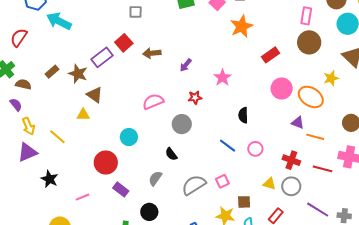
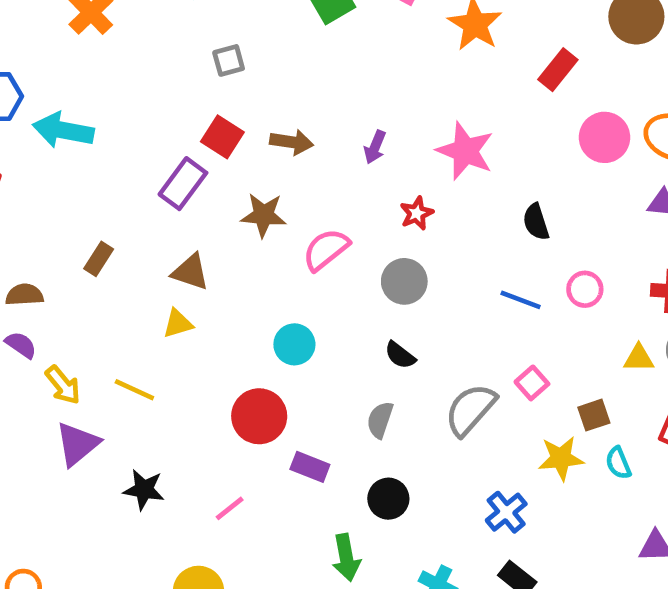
brown arrow: (152, 53) -> (292, 142), turned -150
brown rectangle: (52, 72) -> (99, 259), moved
brown star: (78, 74) -> (264, 215), moved
pink star: (222, 78) -> (465, 151), size x1.4

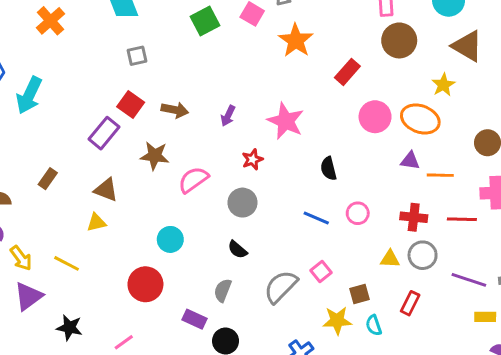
cyan arrow: (63, 130) -> (29, 95), turned -78
purple rectangle: (310, 467) -> (194, 319), moved

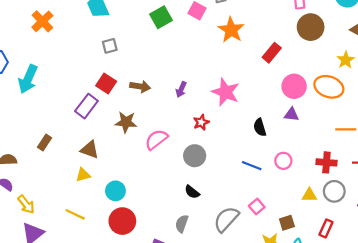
purple triangle: (410, 161) -> (291, 114), moved
cyan circle: (170, 239) -> (115, 191), moved
yellow line: (67, 263) -> (75, 214), moved

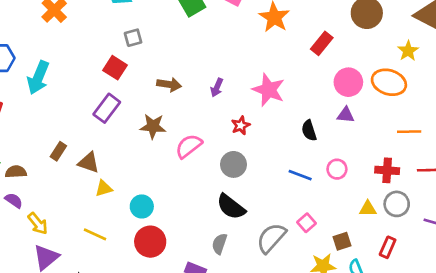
red square: (106, 83) -> (115, 68), moved
brown triangle: (90, 150) -> (89, 163), moved
black semicircle: (192, 192) -> (231, 207), size x1.6

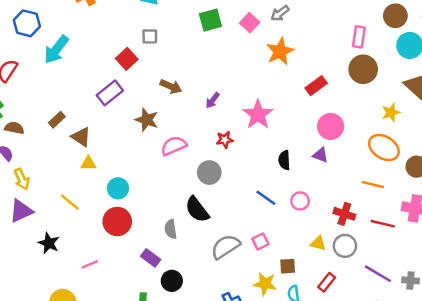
orange ellipse: (389, 82) -> (384, 148), moved
gray semicircle: (219, 244) -> (171, 229), moved, turned -42

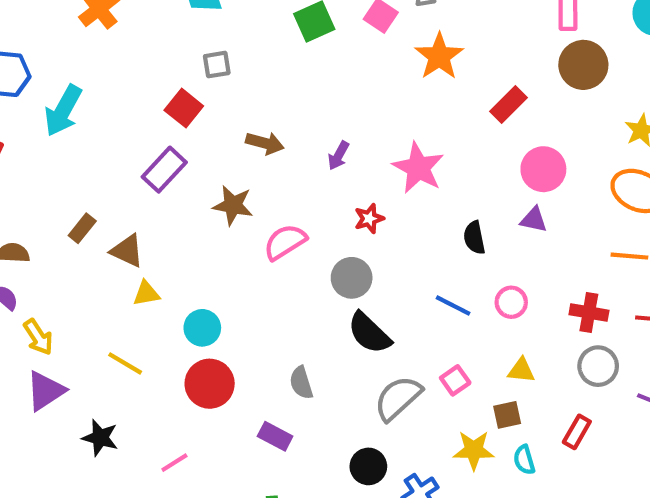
black semicircle: (197, 210) -> (369, 333), moved
yellow triangle: (318, 243) -> (521, 370), moved
black circle: (172, 281) -> (368, 466), moved

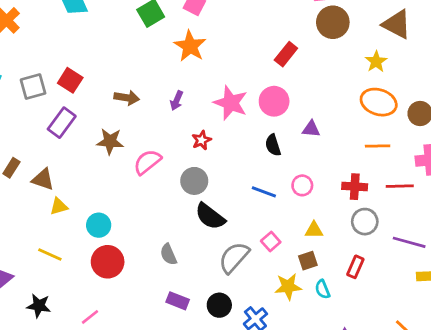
orange star: (439, 56) -> (190, 46), moved
gray square: (217, 65) -> (33, 87), moved, size x1.4
pink circle: (543, 169) -> (274, 101), moved
purple rectangle: (275, 436) -> (178, 301), moved

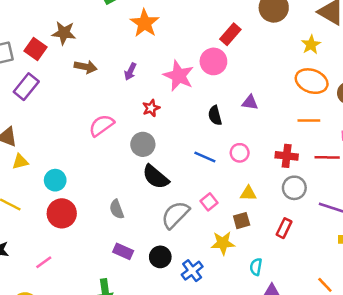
pink circle: (274, 101) -> (213, 61), moved
brown star: (110, 141) -> (64, 33), moved
cyan semicircle: (322, 289) -> (256, 267), moved, turned 30

